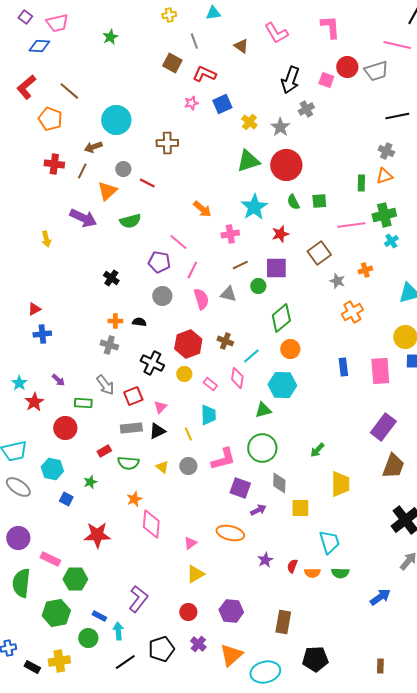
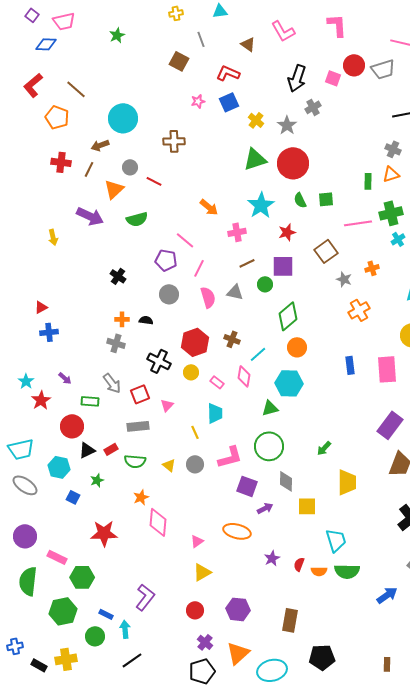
red L-shape: (204, 74) -> (228, 73), moved
black triangle: (157, 431) -> (87, 450), moved
green semicircle: (340, 573) -> (347, 571), size x1.4
black pentagon: (161, 649) -> (202, 671), moved

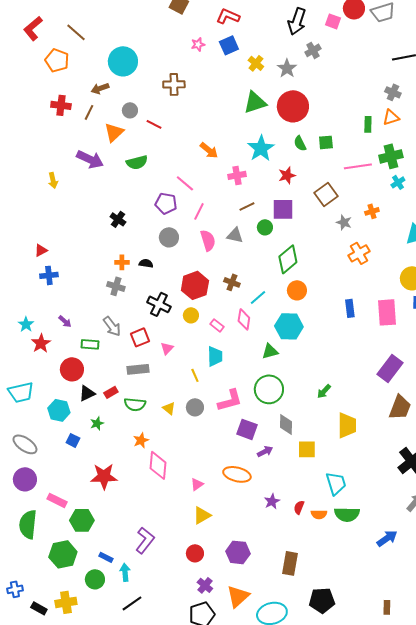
gray ellipse: (25, 485) -> (25, 444), moved

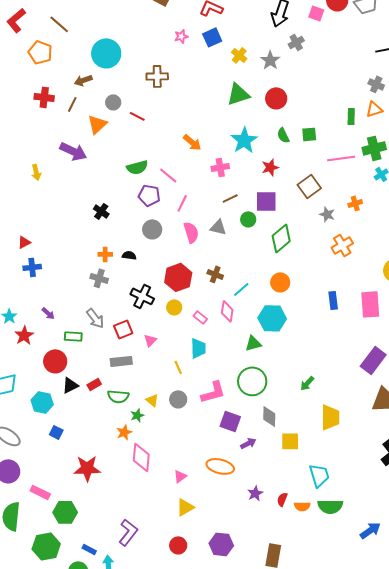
red circle: (293, 106) -> (276, 98), size x0.7
green semicircle: (137, 162) -> (137, 167), moved
green diamond: (288, 259) -> (281, 238), moved
green star: (97, 423) -> (137, 415), moved

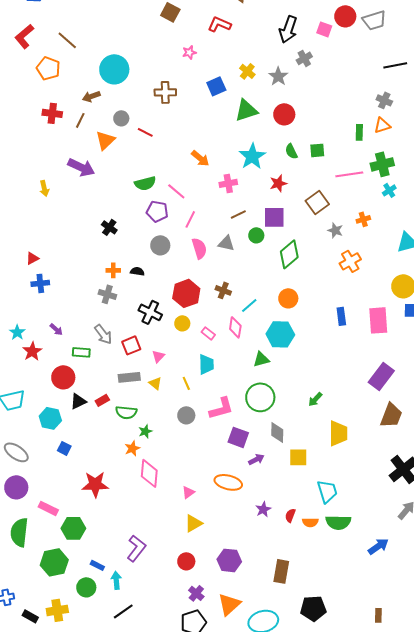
blue square: (212, 37) -> (216, 86), moved
yellow triangle: (152, 400) -> (155, 383), moved

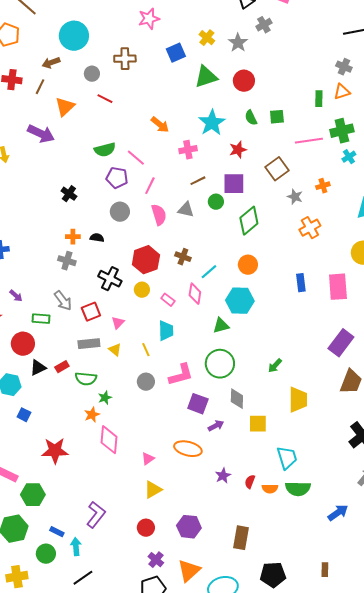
pink star: (189, 52) -> (149, 19), size x1.5
gray circle: (121, 118) -> (92, 74), moved
brown rectangle: (378, 615) -> (325, 570), moved

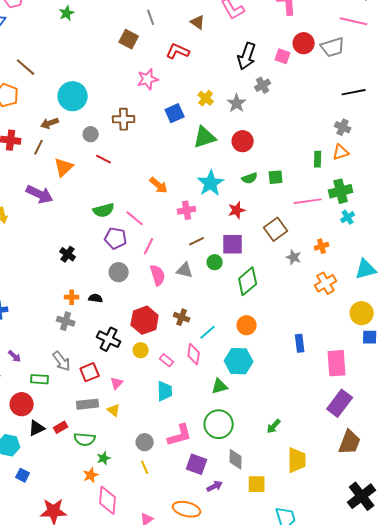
green semicircle: (251, 118) -> (250, 178), turned -84
orange cross: (310, 228) -> (326, 283), moved
pink rectangle: (338, 287) -> (337, 363), moved
yellow line: (146, 350) -> (145, 467), moved

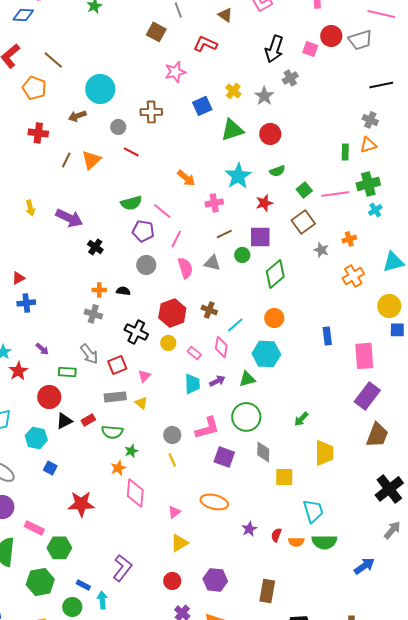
brown line: (39, 147) -> (66, 160), moved
green square: (276, 177) -> (304, 190), moved, turned -35
purple arrow: (40, 194) -> (69, 218), moved
purple arrow: (215, 486) -> (217, 381), moved

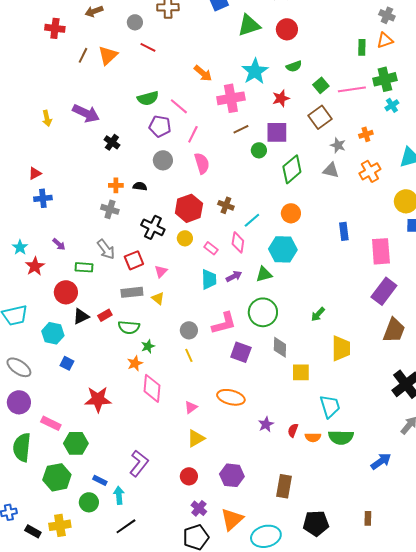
pink cross: (214, 203) -> (231, 98), size x1.5
yellow arrow: (30, 208) -> (47, 118), moved
gray triangle: (212, 263) -> (331, 170), moved

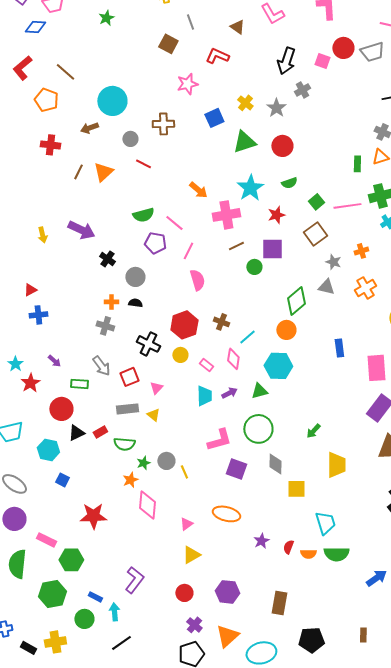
gray circle: (163, 160) -> (135, 277), moved
green diamond: (292, 169) -> (296, 301), moved
gray circle: (189, 330) -> (166, 461), moved

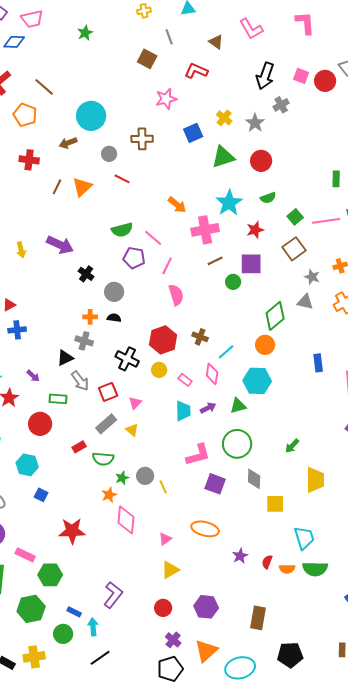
red circle: (343, 48) -> (325, 81), moved
gray rectangle: (127, 409) -> (106, 424), turned -35
black triangle: (76, 433) -> (65, 358), moved

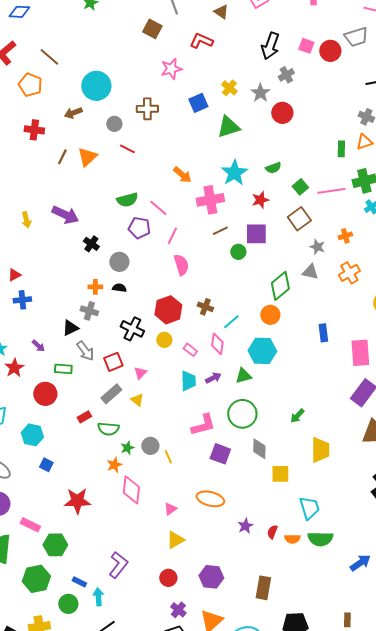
red circle: (261, 161) -> (282, 113), moved

